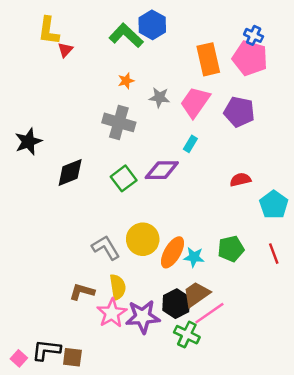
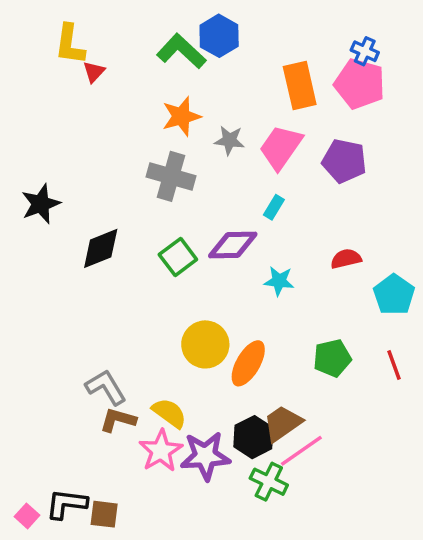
orange star: (126, 81) -> (181, 116), size x1.6
gray L-shape: (106, 248) -> (106, 387), moved
cyan star: (194, 257) -> (279, 281), moved
yellow semicircle: (118, 287) -> (169, 413), turned -45

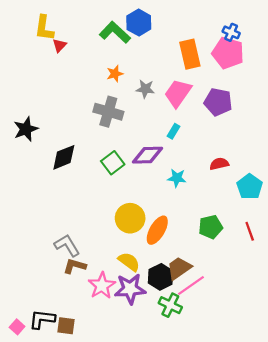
orange star: (181, 116) -> (115, 74), size x0.7
yellow semicircle: (169, 413) -> (129, 262), moved

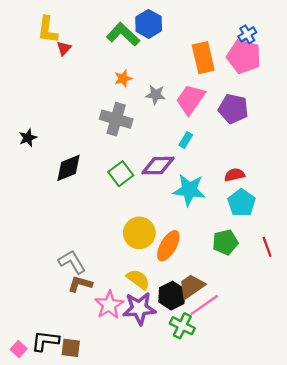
blue cross: (231, 32) -> (247, 34), turned 35
black star: (26, 129) -> (28, 138), size x0.7
cyan star: (177, 178) -> (189, 190), size x1.6
cyan pentagon: (250, 187) -> (241, 203), moved

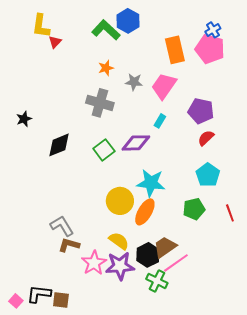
purple pentagon: (233, 109) -> (201, 111), moved
red semicircle: (235, 175) -> (206, 138), moved, turned -30
cyan star: (189, 190) -> (151, 183), moved

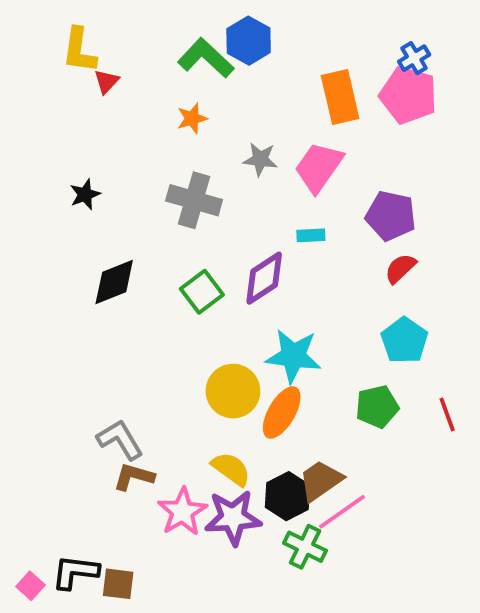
orange star: (106, 68) -> (192, 118), moved
black star: (24, 119) -> (85, 194), moved
cyan rectangle: (160, 121) -> (311, 235), turned 56
purple diamond: (136, 143) -> (264, 278), turned -32

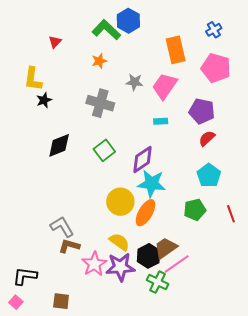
yellow L-shape: (79, 50) -> (33, 79), moved
pink pentagon: (408, 95) -> (216, 68), moved
purple diamond: (264, 278) -> (142, 159), moved
black L-shape: (75, 572) -> (25, 276), moved

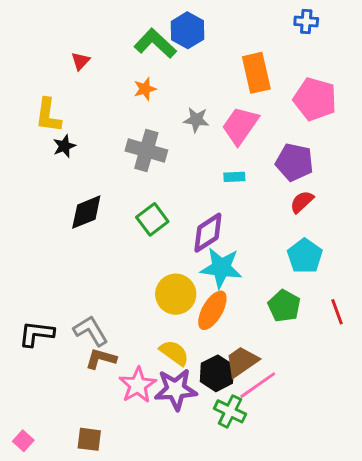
blue cross: (214, 30) -> (306, 21), moved, turned 35
green pentagon: (195, 210) -> (284, 306), turned -30
black L-shape: (25, 276) -> (36, 334), moved

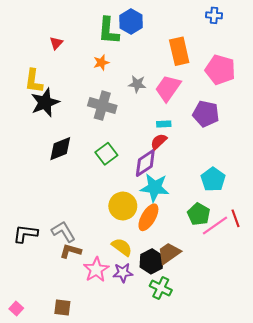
green L-shape: (155, 43) -> (108, 31), turned -128
black star: (64, 146) -> (45, 102), size x1.8
red semicircle: (302, 202) -> (159, 141), moved
pink line: (258, 385) -> (215, 225), moved
purple star: (176, 389) -> (123, 273), size x0.7

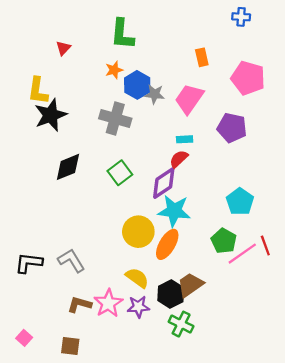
blue hexagon: (131, 22) -> (137, 85), moved
orange rectangle: (179, 51) -> (202, 57), size x0.6
brown L-shape: (71, 251) -> (79, 304), moved
pink square: (16, 308) -> (24, 338), moved

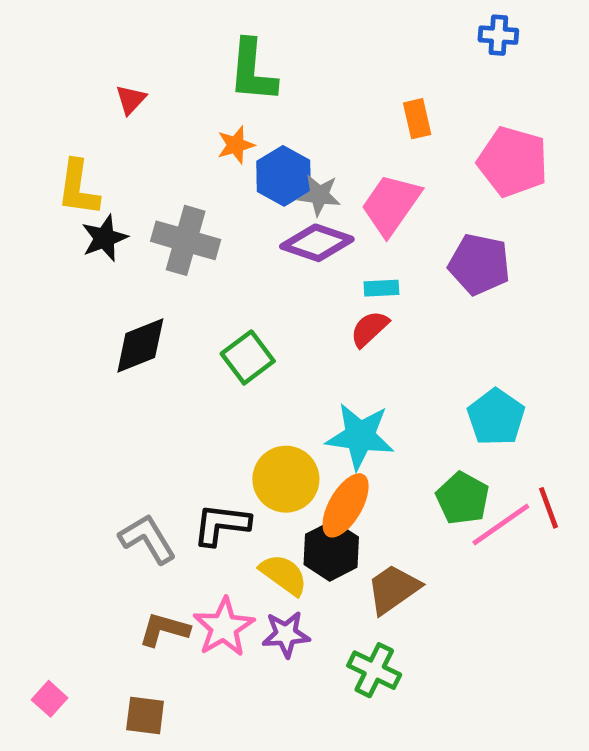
black star: (51, 115) -> (104, 238), size x0.7
gray cross: (115, 118) -> (186, 240), moved
purple diamond: (164, 183) -> (317, 243), moved, turned 52
black L-shape: (29, 263) -> (221, 525), moved
black hexagon: (171, 294) -> (331, 551), moved

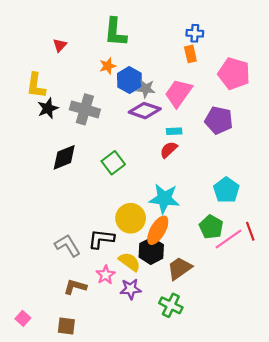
blue cross: (498, 35) -> (195, 33), moved
pink star: (224, 627) -> (106, 275), moved, size x0.7

